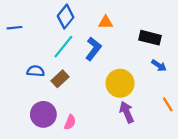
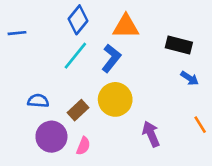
orange triangle: (106, 22) -> (126, 26), size x1.5
blue semicircle: (36, 71) -> (38, 101), moved
brown rectangle: (60, 79) -> (78, 110), moved
yellow circle: (120, 83) -> (115, 99), moved

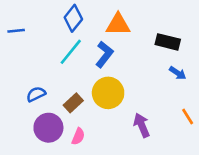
blue semicircle: (38, 101) -> (36, 94), turned -30

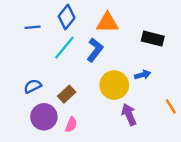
blue line: (16, 31) -> (33, 27), moved
blue arrow: (178, 73) -> (143, 75), moved, turned -49
yellow circle: (108, 93) -> (114, 85), moved

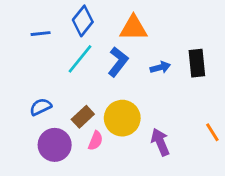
black rectangle: (153, 39) -> (197, 63), moved, turned 70
blue arrow: (143, 75) -> (160, 67), moved
yellow circle: (114, 85) -> (122, 118), moved
pink semicircle: (71, 125) -> (95, 141), moved

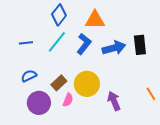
blue line: (41, 34) -> (26, 43), moved
blue arrow: (160, 67) -> (114, 48), size x1.6

